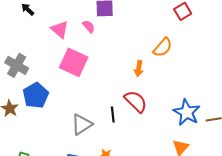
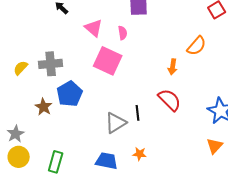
pink semicircle: (89, 26) -> (123, 33), moved, turned 32
gray cross: (17, 65) -> (51, 64), turned -35
black line: (113, 114) -> (138, 113), moved

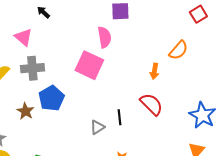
pink triangle: (94, 28) -> (23, 37), moved
pink semicircle: (123, 33) -> (104, 37), size x1.5
gray triangle: (116, 123) -> (97, 127), size x0.7

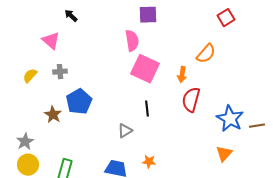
pink square: (89, 65) -> (145, 69), moved
gray cross: (32, 68) -> (60, 72), size x0.6
red semicircle: (151, 104) -> (191, 100), moved, turned -120
black line: (119, 117) -> (147, 109), moved

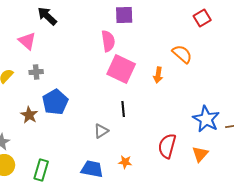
black arrow: (71, 16) -> (47, 16), size x1.5
orange semicircle: (206, 54) -> (182, 54), turned -90
red semicircle: (191, 100) -> (167, 146), moved

